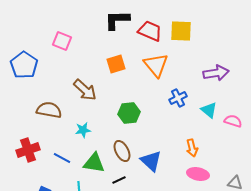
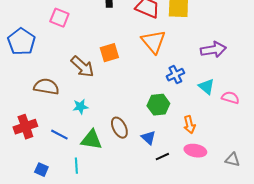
orange square: (116, 64) -> (109, 53), moved
green hexagon: (129, 113) -> (158, 105), moved
blue triangle: (151, 161) -> (148, 138), size x0.7
black line: (119, 180) -> (162, 157), moved

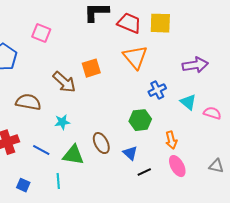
pink ellipse: (195, 151) -> (177, 166), turned 50
gray triangle: (232, 160) -> (216, 166), moved

